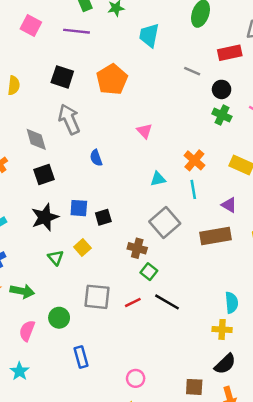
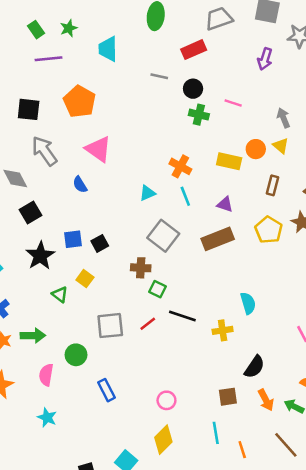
purple line: (77, 31) -> (48, 59), moved
pink triangle: (144, 131) -> (98, 149), moved, size x1.6
yellow cross: (222, 329) -> (223, 330), moved

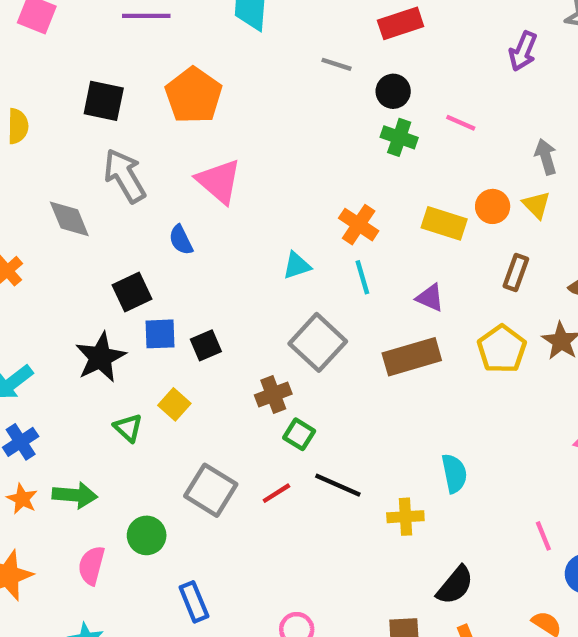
black square: (31, 212) -> (132, 292), moved
brown cross: (141, 268) -> (273, 395), turned -30
gray square: (110, 326) -> (211, 490), turned 32

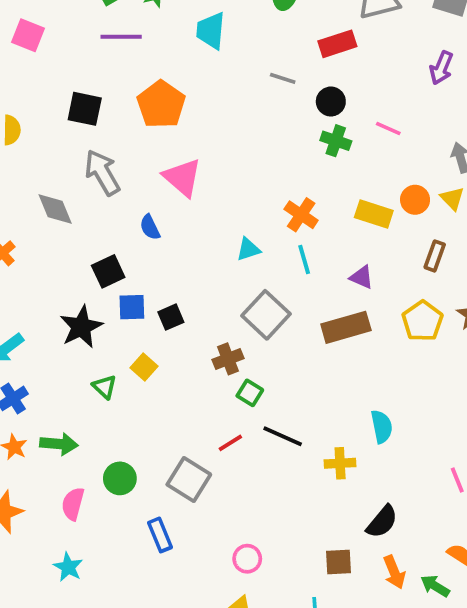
gray square: (211, 490) -> (189, 480), moved

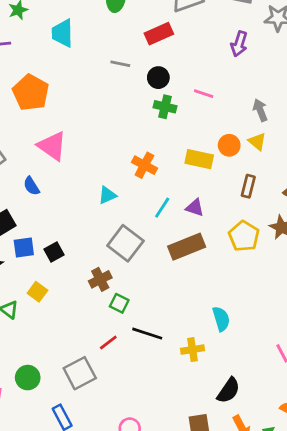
cyan line: (304, 260) -> (162, 208), moved, turned 55
gray square: (189, 480) -> (80, 373), turned 36

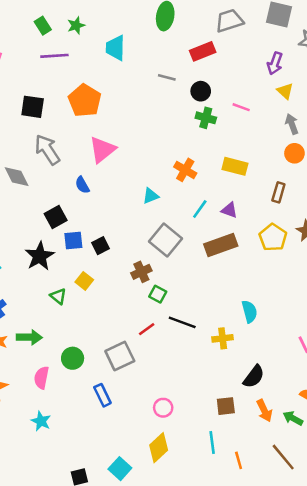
yellow triangle: (257, 142) -> (285, 91), moved
orange circle: (229, 145) -> (294, 153), moved
pink triangle: (52, 146) -> (102, 150), turned 44

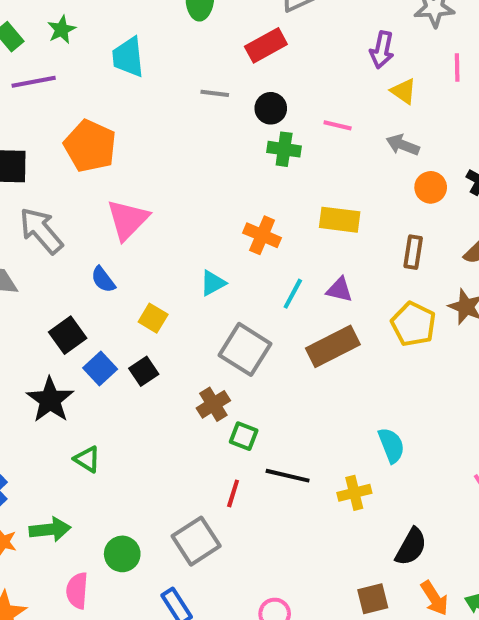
gray arrow: (292, 124) -> (403, 145), moved, turned -42
blue square: (73, 240) -> (100, 368), turned -30
yellow square: (84, 281) -> (153, 318), moved
red line: (147, 329) -> (233, 493), turned -30

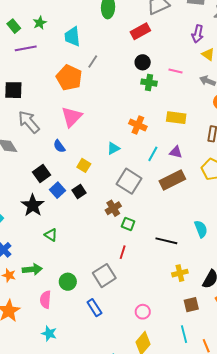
gray line: (215, 93) -> (93, 62), moved, turned -64
orange pentagon: (90, 146) -> (69, 78), moved
black line: (288, 476) -> (166, 241), moved
yellow cross: (354, 493) -> (180, 273), moved

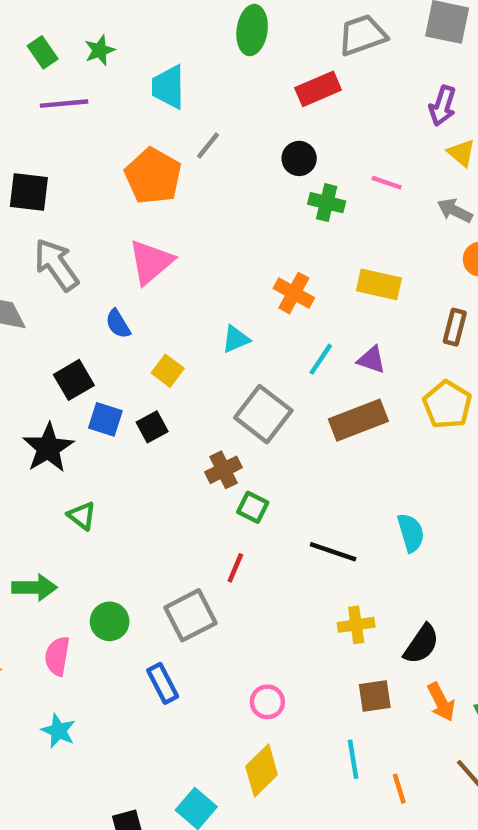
black circle: (143, 62) -> (299, 158), moved
blue square: (58, 190) -> (105, 419), turned -35

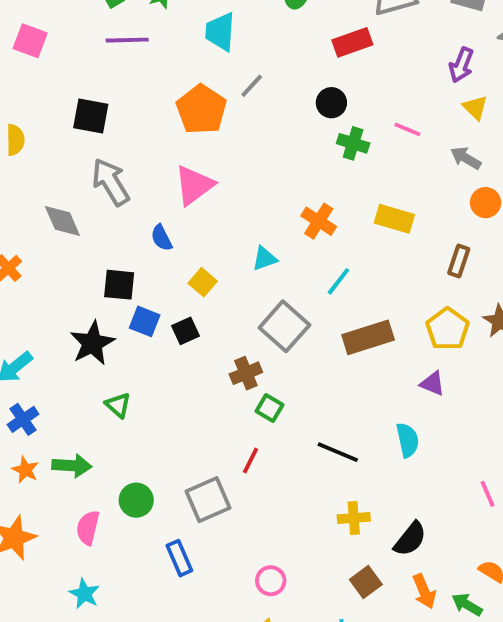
purple triangle: (371, 360) -> (432, 384), moved
black square: (74, 380) -> (119, 285), turned 32
brown square: (375, 696) -> (366, 582), turned -32

